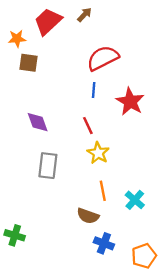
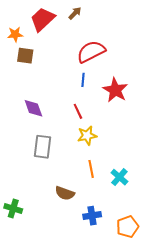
yellow star: (98, 153) -> (87, 136), turned 30
brown semicircle: (88, 216) -> (65, 193), moved
blue cross: (104, 243) -> (92, 216), turned -30

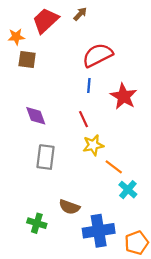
orange line: (91, 169) -> (114, 167), moved, turned -42
green cross: (13, 208) -> (37, 223), moved
blue cross: (92, 216) -> (99, 231), size x1.6

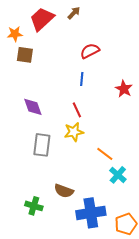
red semicircle: (98, 55) -> (90, 51), size x0.7
red star: (124, 96) -> (124, 89), moved, size x0.7
yellow star: (93, 145) -> (74, 132), moved

